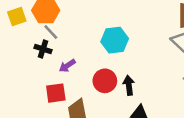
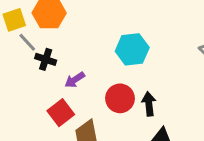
gray line: (51, 32) -> (27, 42), moved
red square: (56, 93) -> (61, 113), turned -30

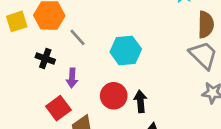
gray line: (27, 42) -> (78, 37), moved
purple arrow: (75, 80) -> (72, 78), turned -54

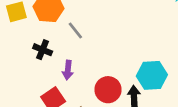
cyan hexagon: (126, 51) -> (152, 75), moved

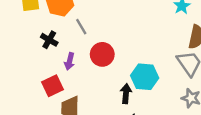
red circle: (108, 90) -> (102, 54), moved

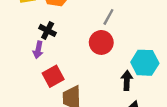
gray line: (81, 27) -> (108, 17), moved, turned 63
purple arrow: (70, 61) -> (38, 50), moved

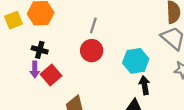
red square: (53, 76) -> (51, 75), moved
black arrow: (127, 80) -> (144, 85), moved

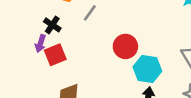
gray line: (93, 26) -> (90, 13), moved
red circle: (92, 51) -> (125, 46), moved

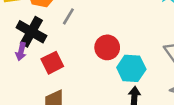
black cross: (52, 25) -> (31, 32), size x1.6
red square: (55, 55) -> (52, 63), moved

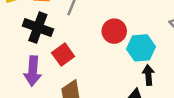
purple arrow: (21, 52) -> (33, 71), moved, size x1.6

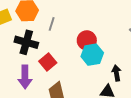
cyan hexagon: (141, 48) -> (92, 55), moved

